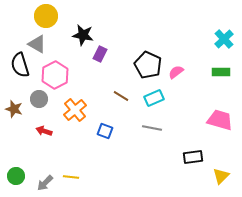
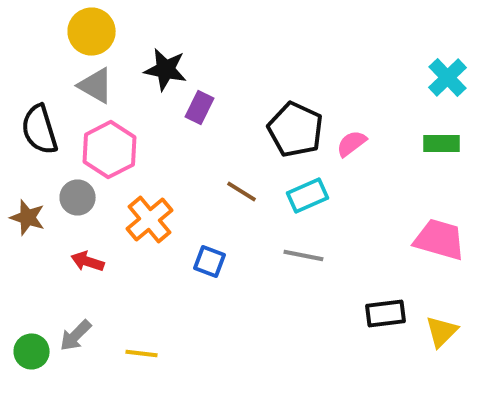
gray triangle: (37, 44) -> (96, 86), moved
yellow triangle: (221, 176) -> (441, 331), moved
gray arrow: (45, 183) -> (76, 335), moved

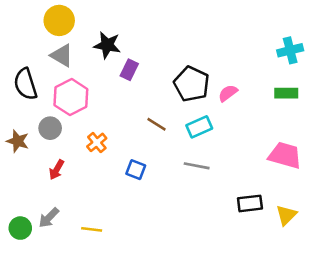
cyan cross: (447, 78) -> (290, 50), turned 30
orange cross: (150, 219) -> (97, 142), size x0.7
red arrow: (88, 261) -> (57, 170), turned -78

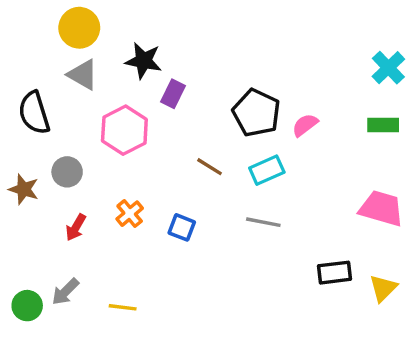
cyan cross: (290, 50) -> (388, 68), turned -30
pink hexagon: (71, 97) -> (124, 130), moved
orange cross: (97, 142) -> (130, 214), moved

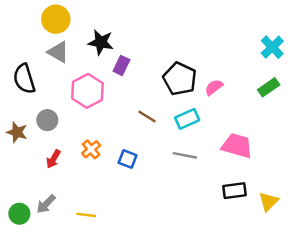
green rectangle: (383, 125) -> (269, 87), turned -35
pink trapezoid: (381, 208) -> (237, 146), moved

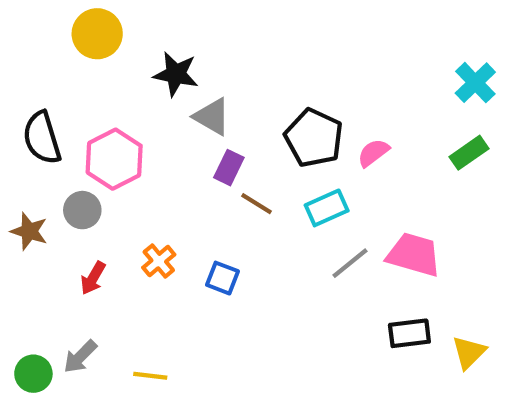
gray triangle: (58, 52) -> (212, 117), moved
purple rectangle: (121, 65) -> (229, 168), moved
pink hexagon: (87, 91) -> (114, 159), moved
gray line: (185, 155) -> (350, 263), moved, turned -50

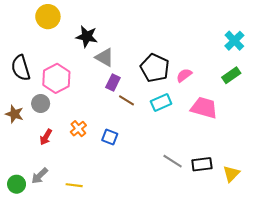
pink trapezoid: (414, 255) -> (204, 108), moved
gray line: (350, 263) -> (173, 161), moved, turned 72

